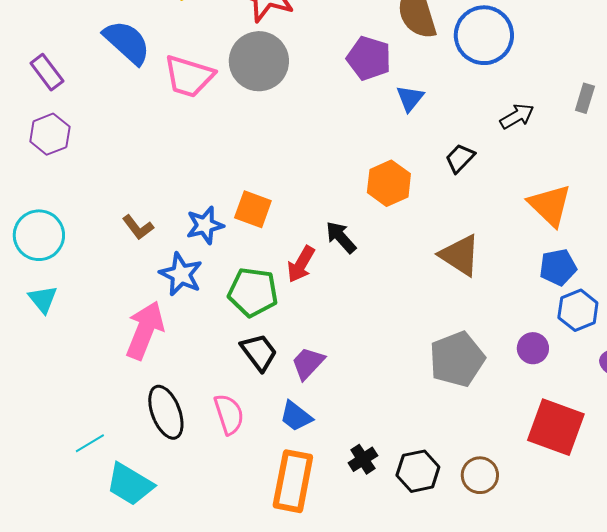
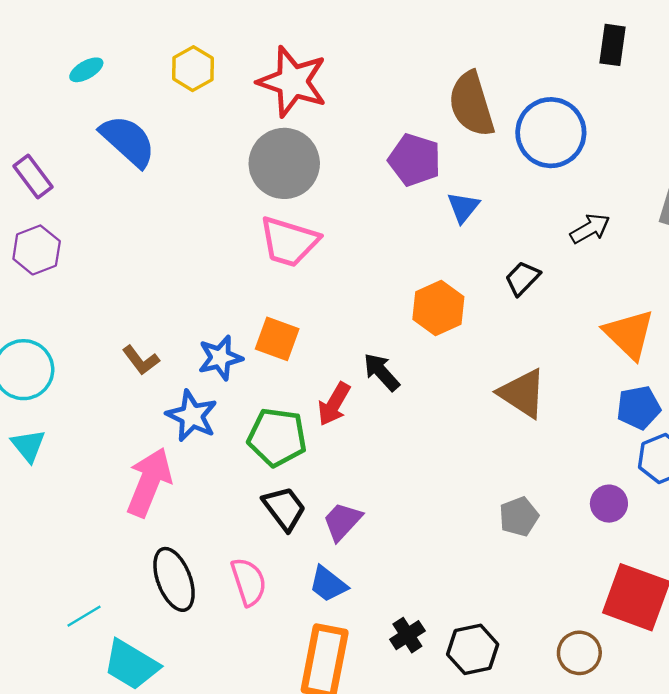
pink trapezoid: (189, 76) -> (289, 242), moved
gray pentagon: (457, 359) -> (519, 517), size x0.6
brown circle: (480, 475) -> (579, 653), moved

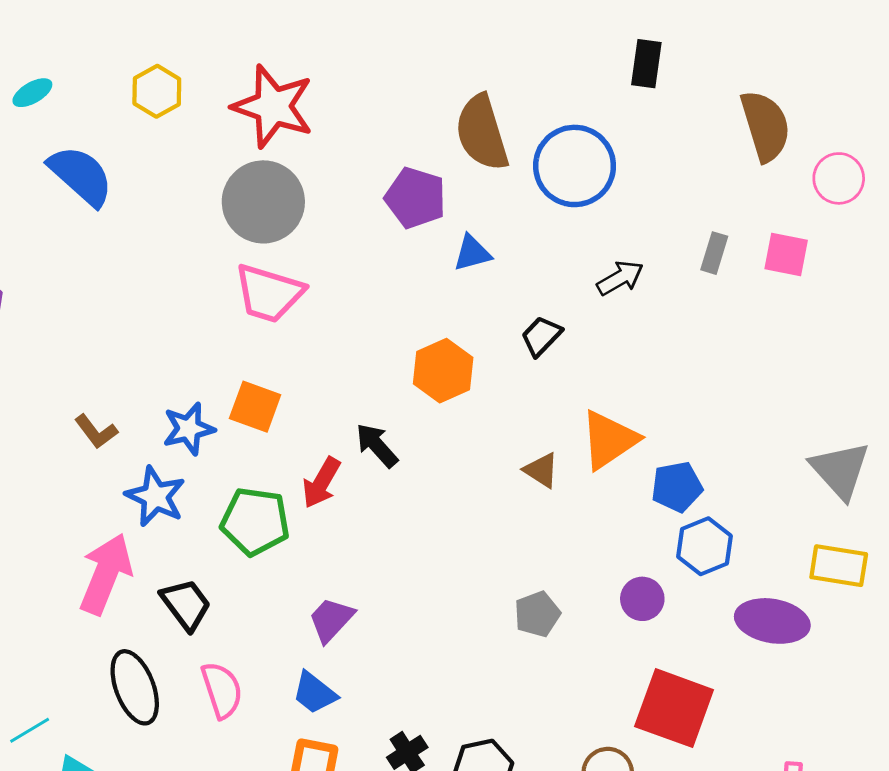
blue triangle: (463, 207) -> (472, 253), turned 36
orange triangle: (629, 334) -> (609, 440), moved, turned 42
brown triangle: (522, 393) -> (541, 470), size x0.6
black trapezoid: (284, 508) -> (186, 604), moved

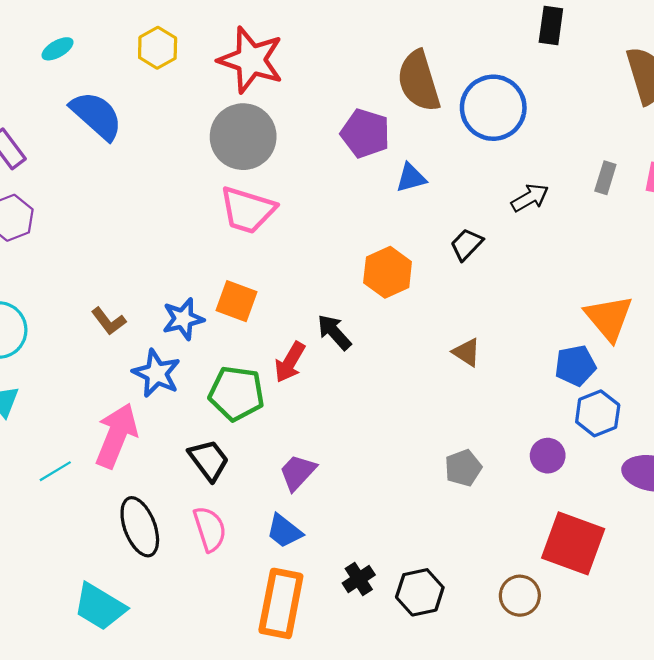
orange triangle: (609, 440) -> (609, 318), moved, turned -36
black trapezoid: (186, 604) -> (209, 460), moved
cyan line: (30, 730) -> (55, 471), moved

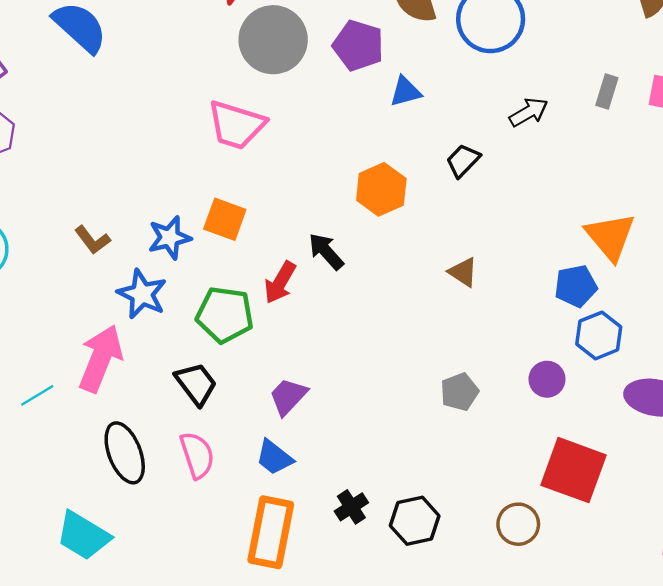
gray circle: (243, 137) -> (273, 40), moved

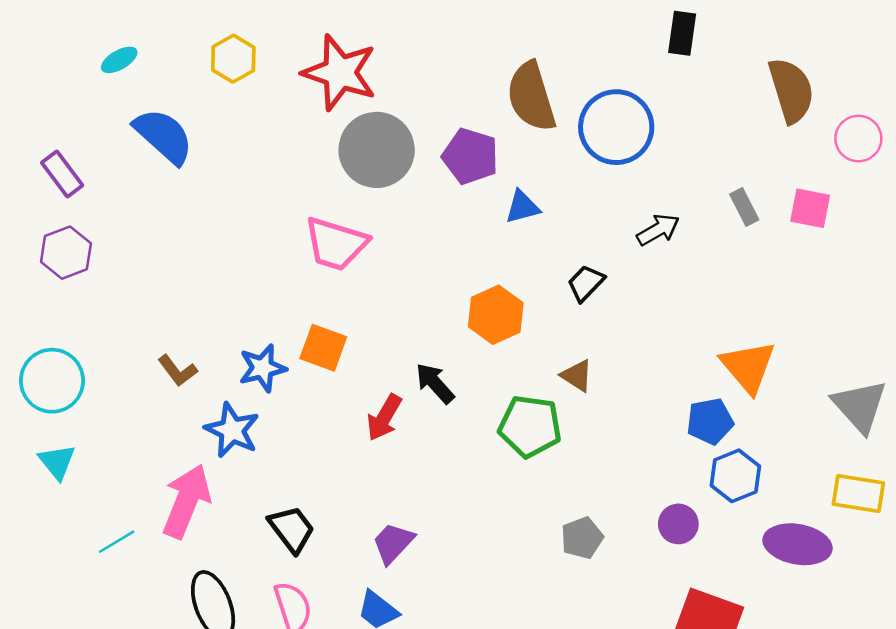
gray rectangle: (607, 92) -> (744, 207), turned -44
brown triangle: (463, 272) -> (577, 376), moved
green pentagon: (225, 315) -> (530, 426), moved

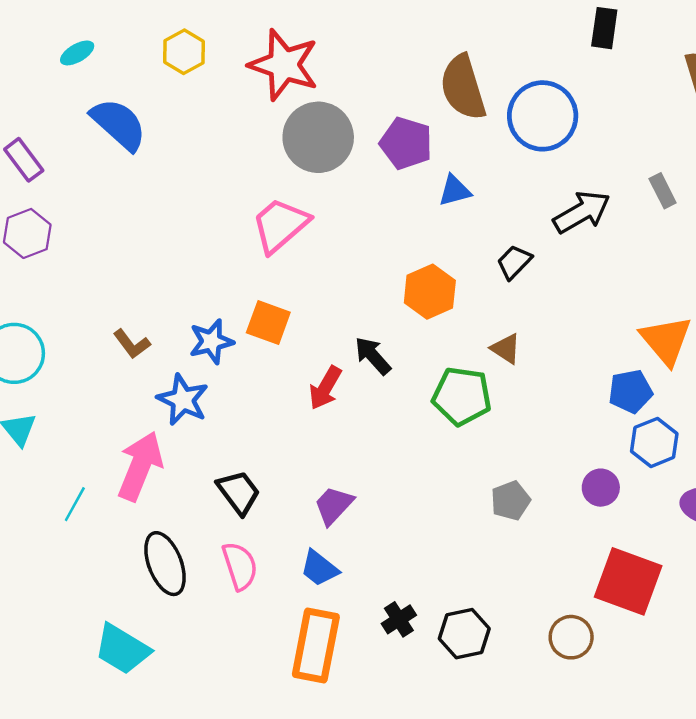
black arrow: (658, 230) -> (582, 212), size x1.4
pink trapezoid: (336, 244) -> (280, 225), turned 122
cyan line: (117, 542) -> (75, 504), turned -30

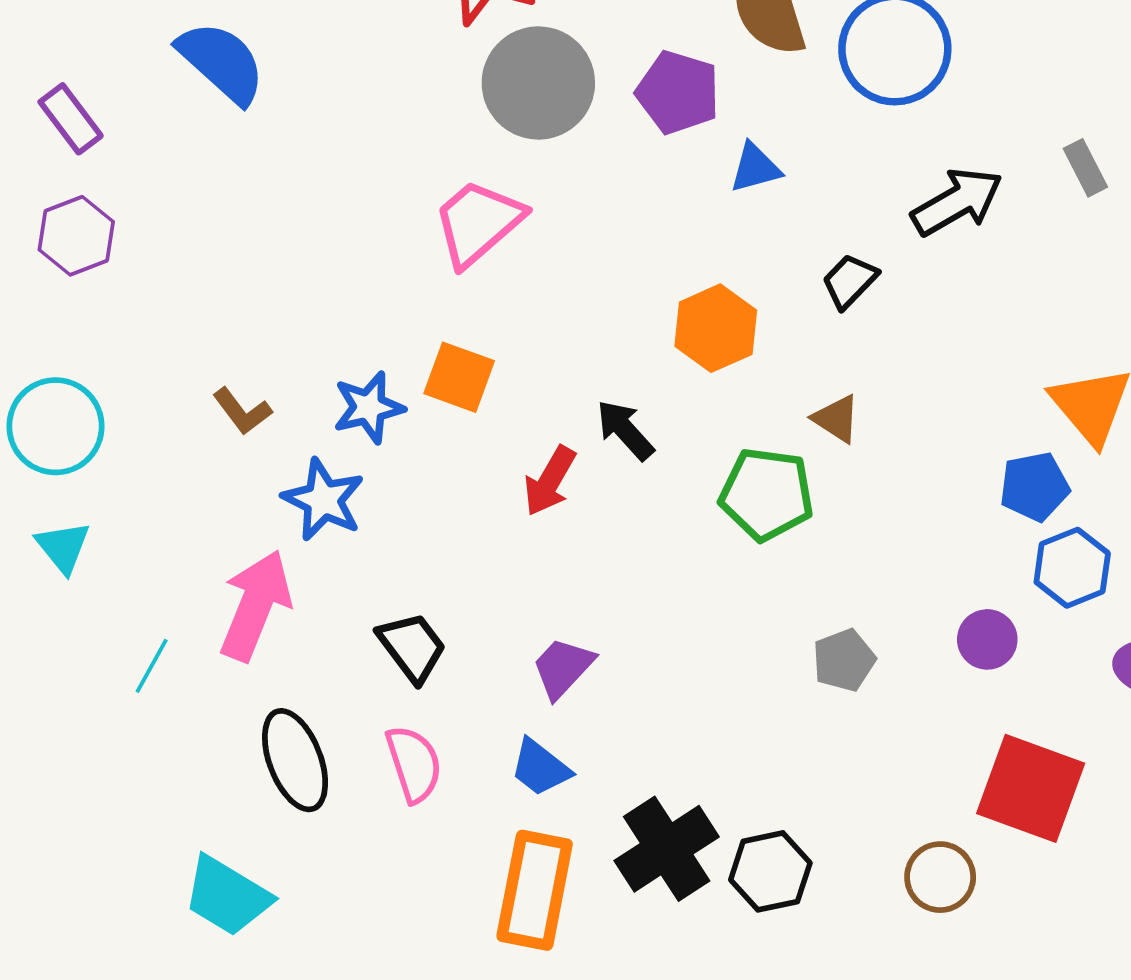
black cross: (399, 619) -> (667, 849), size x1.8

